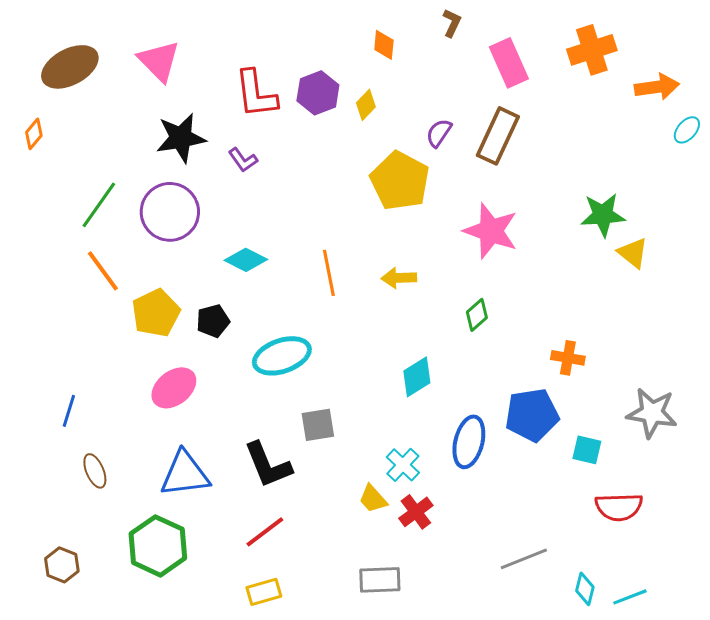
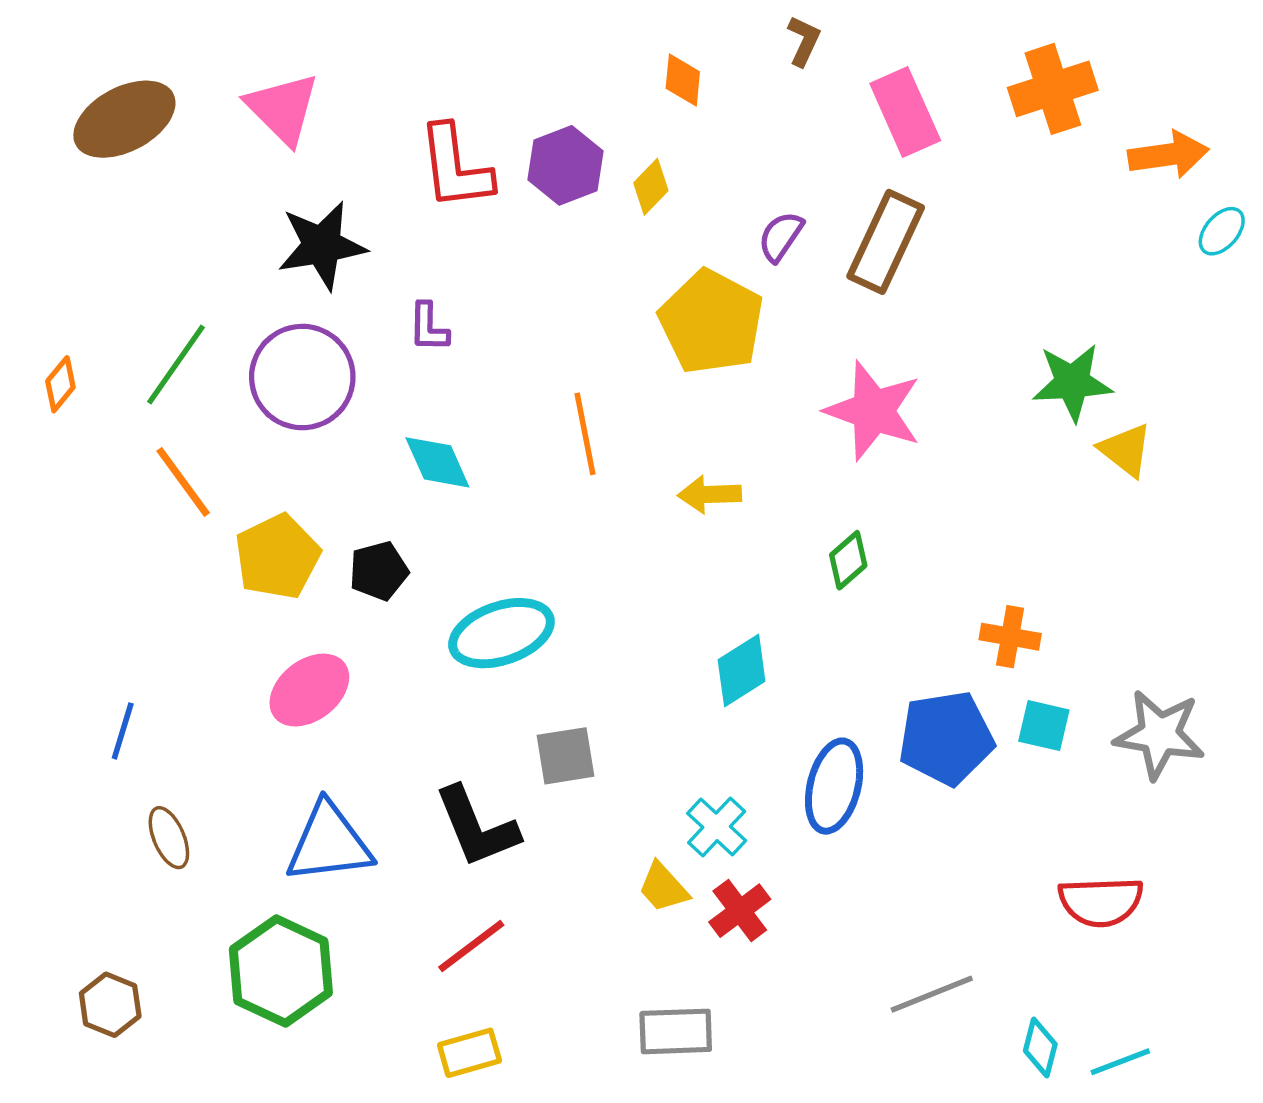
orange diamond: (34, 134) -> (60, 384), moved
purple L-shape: (243, 160) -> (429, 327), moved, turned 36
cyan diamond: (246, 260) -> (437, 462), turned 39
orange line: (329, 273) -> (585, 434), moved
cyan square: (587, 450) -> (1044, 726), moved

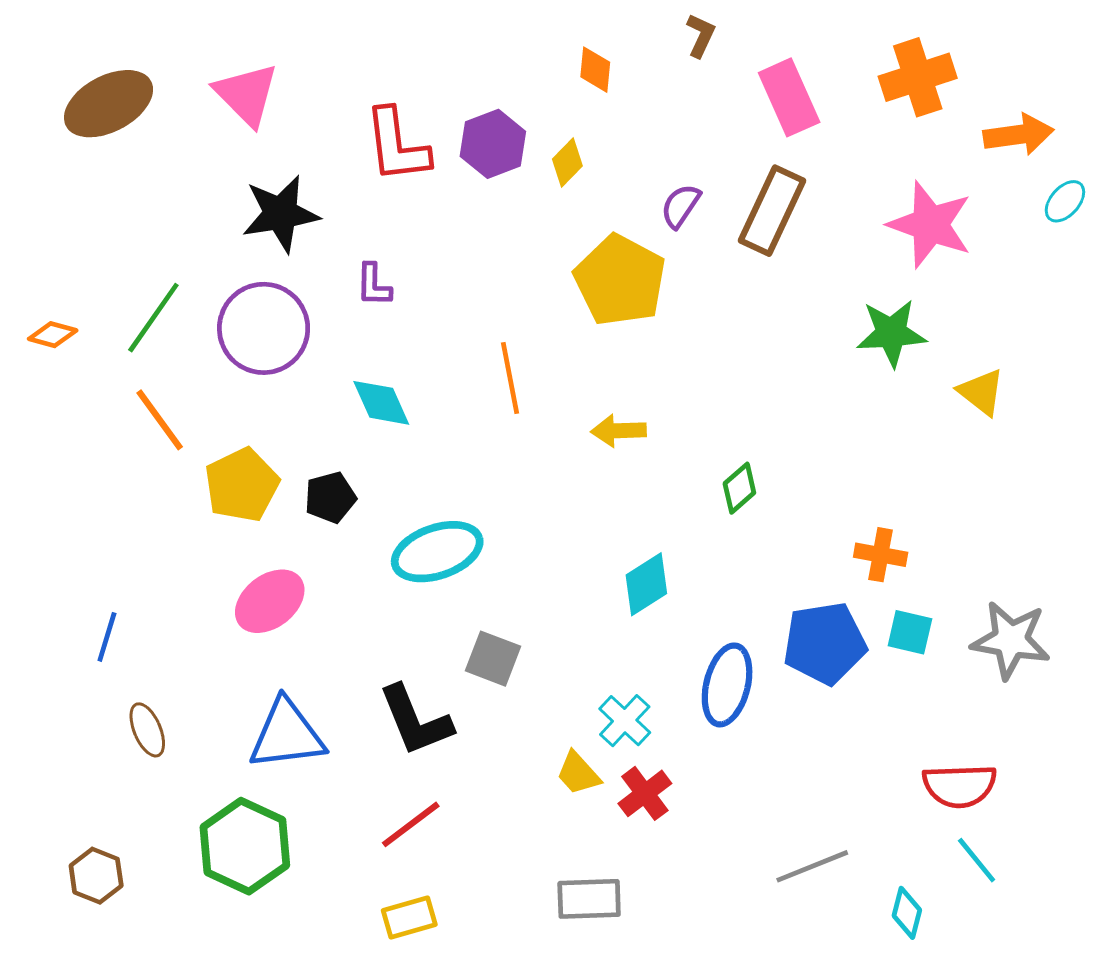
green star: (1072, 382) -> (891, 333), moved
orange diamond: (60, 384) -> (53, 335), turned 66
pink star: (873, 411) -> (930, 225), moved
gray square: (565, 756) -> (493, 659), turned 30
cyan line: (1120, 1062) -> (977, 860), moved, turned 72

